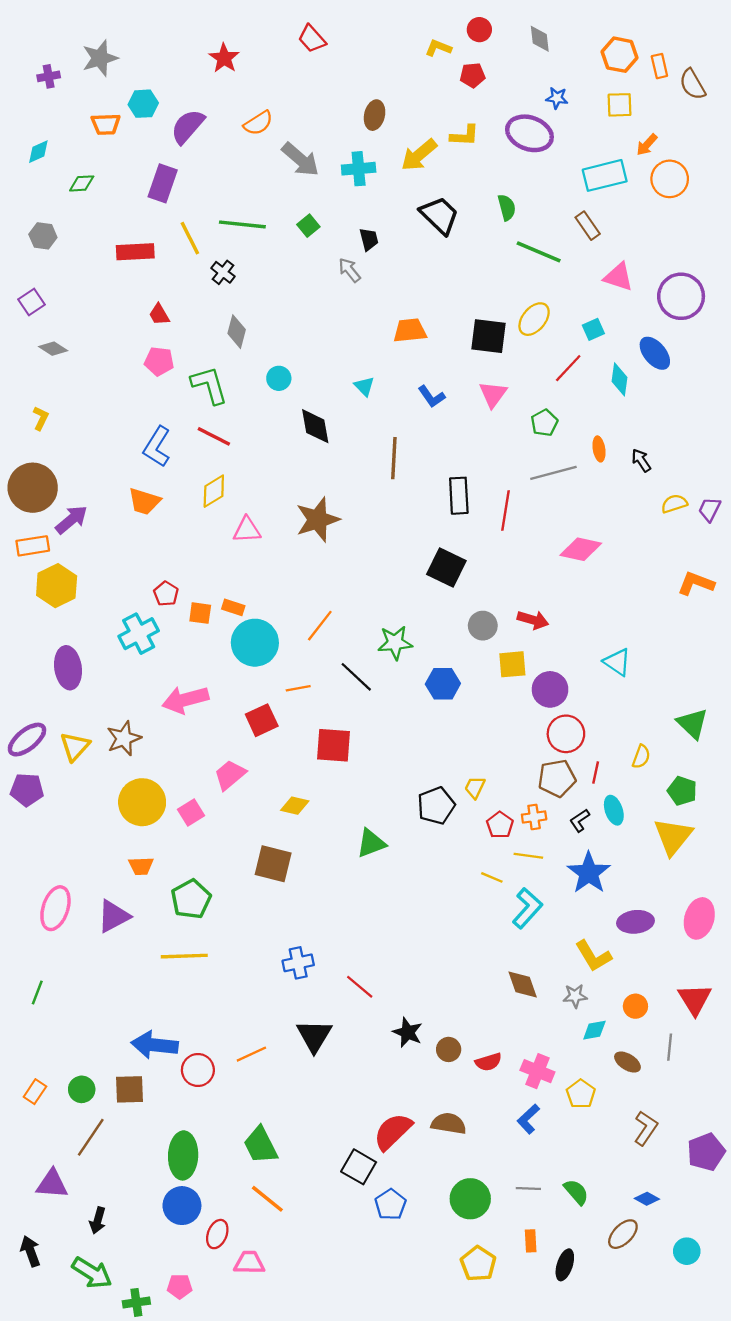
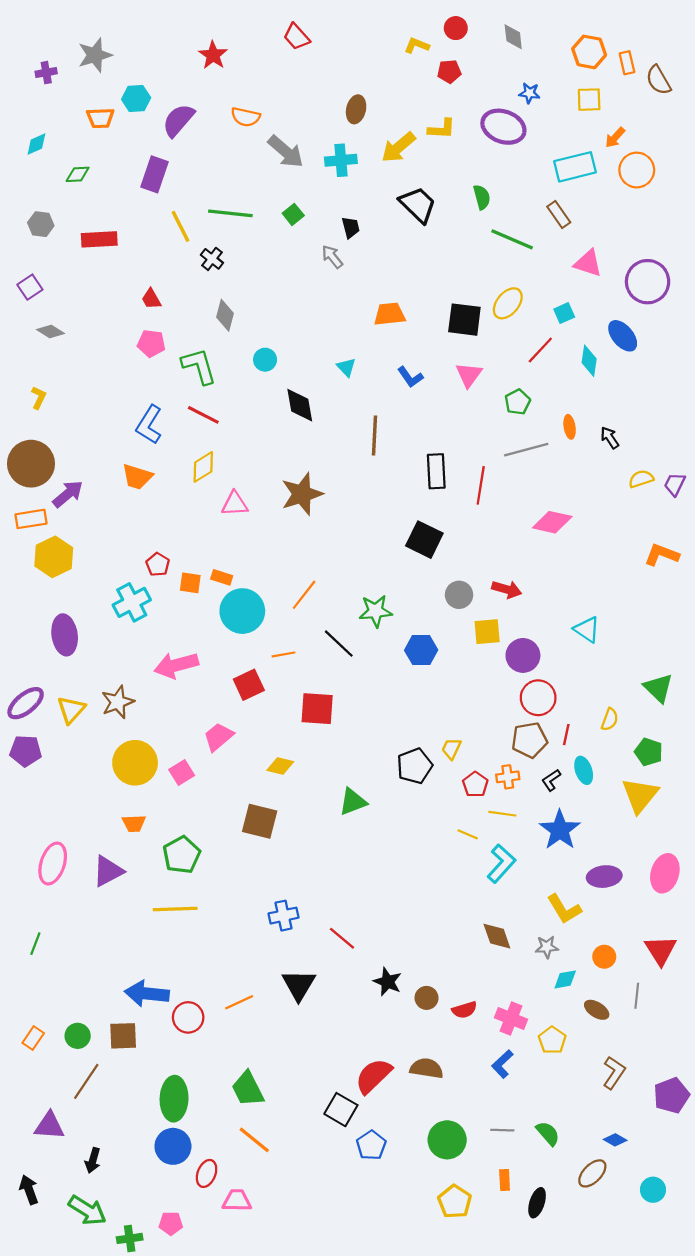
orange semicircle: (258, 123) -> (246, 117), turned 44
red rectangle: (135, 252) -> (99, 239), moved

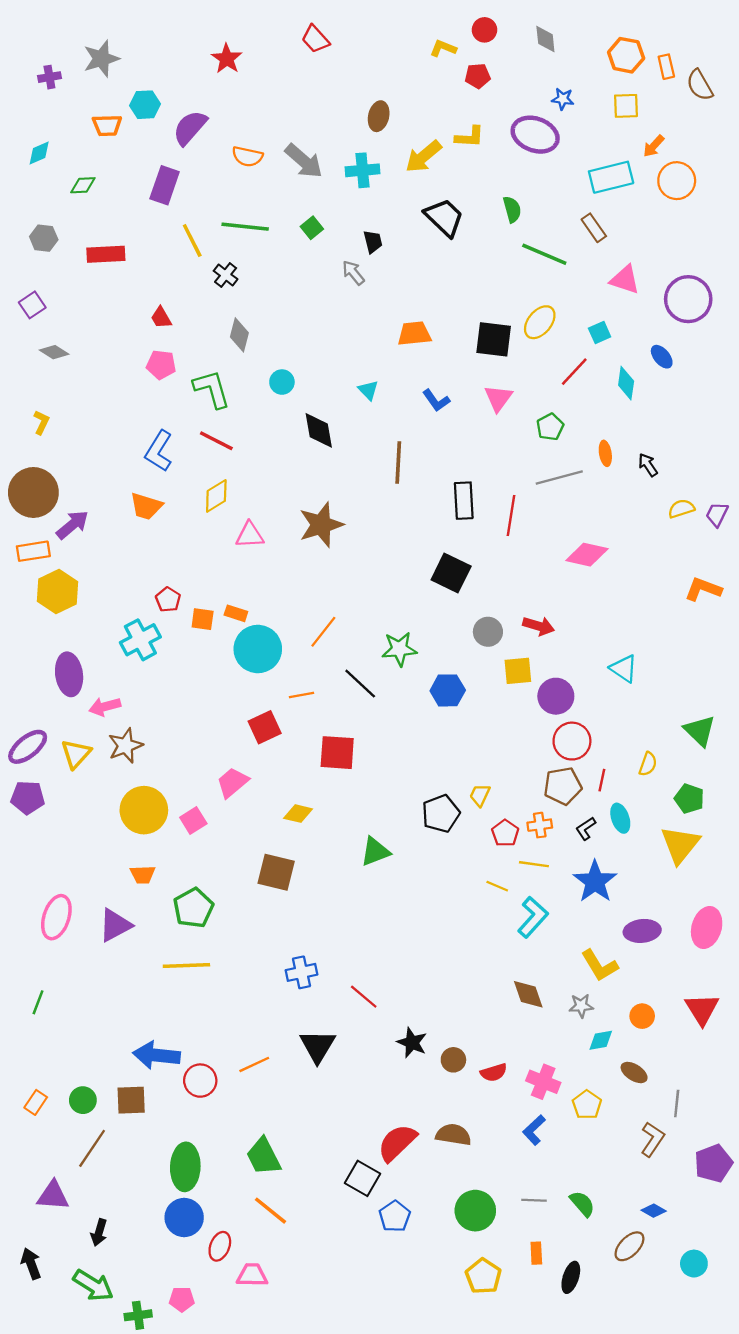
orange semicircle: (246, 117) -> (247, 156), moved
blue ellipse: (623, 336) -> (662, 357), size x0.7
pink arrow: (176, 665) -> (105, 707), moved, size x0.7
gray line: (637, 996) -> (677, 1104), moved

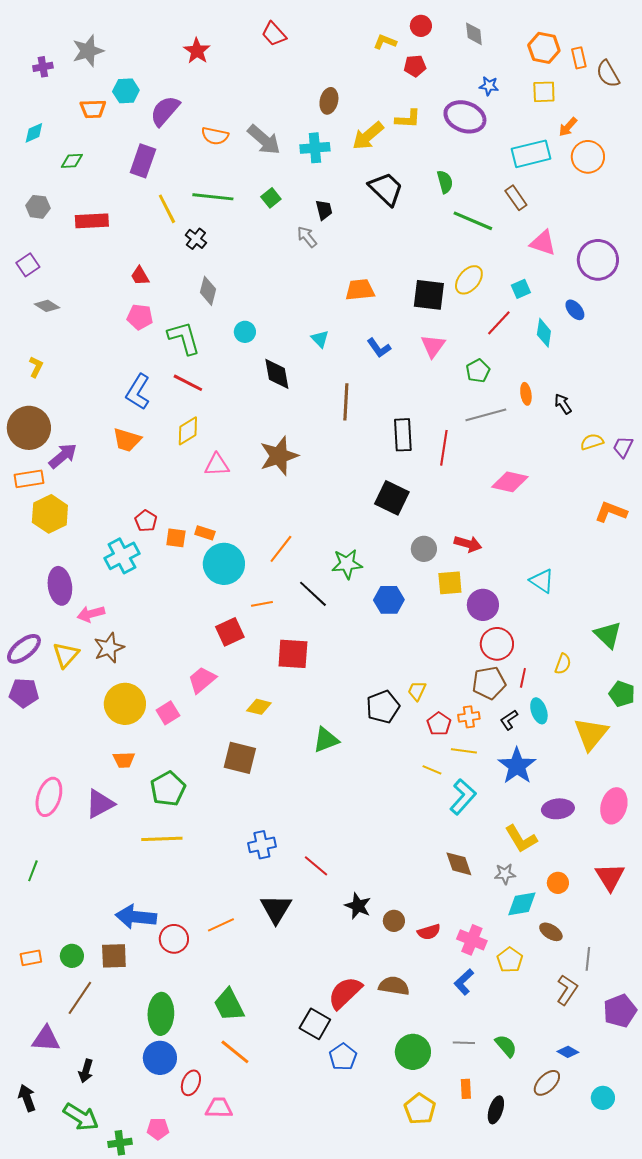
green pentagon: (689, 799) -> (622, 694), moved
cyan diamond: (601, 1040) -> (522, 904), size x1.4
orange rectangle: (36, 1102) -> (31, 958), turned 45

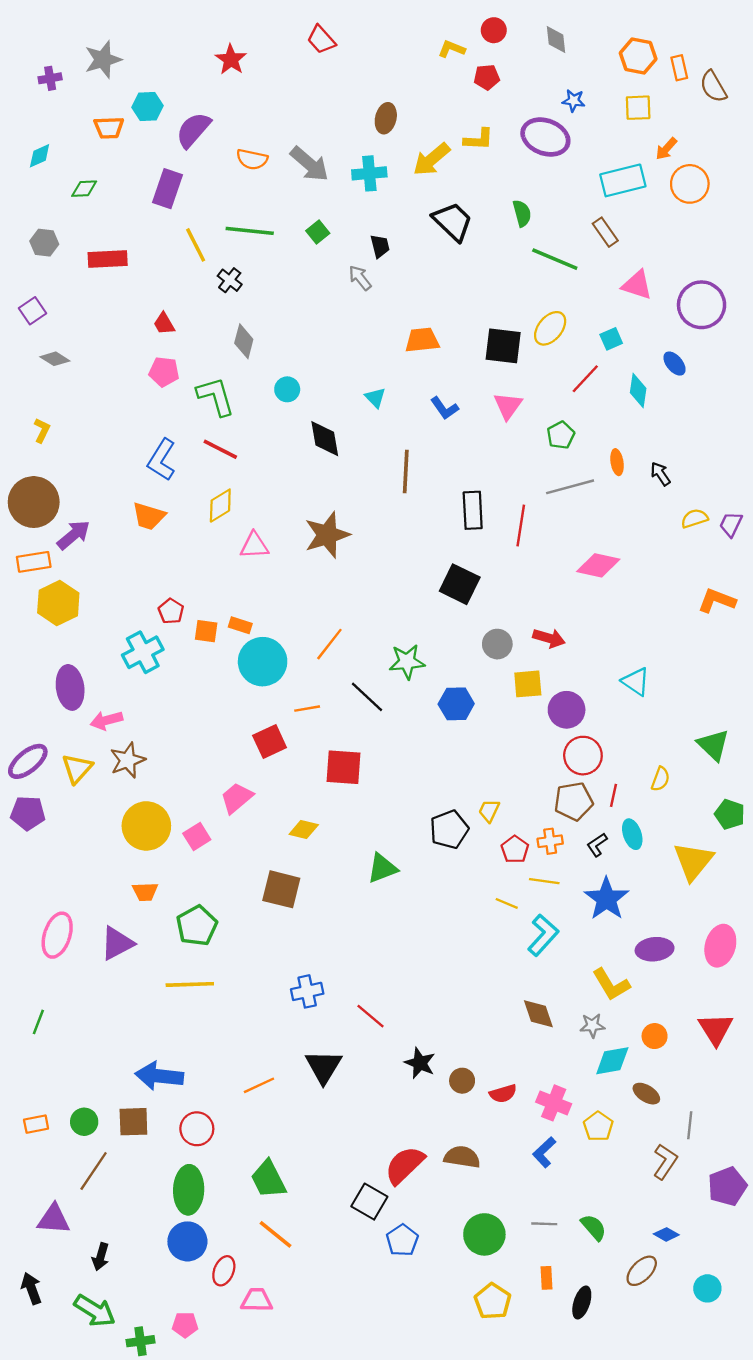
red circle: (174, 939) -> (197, 1129), moved

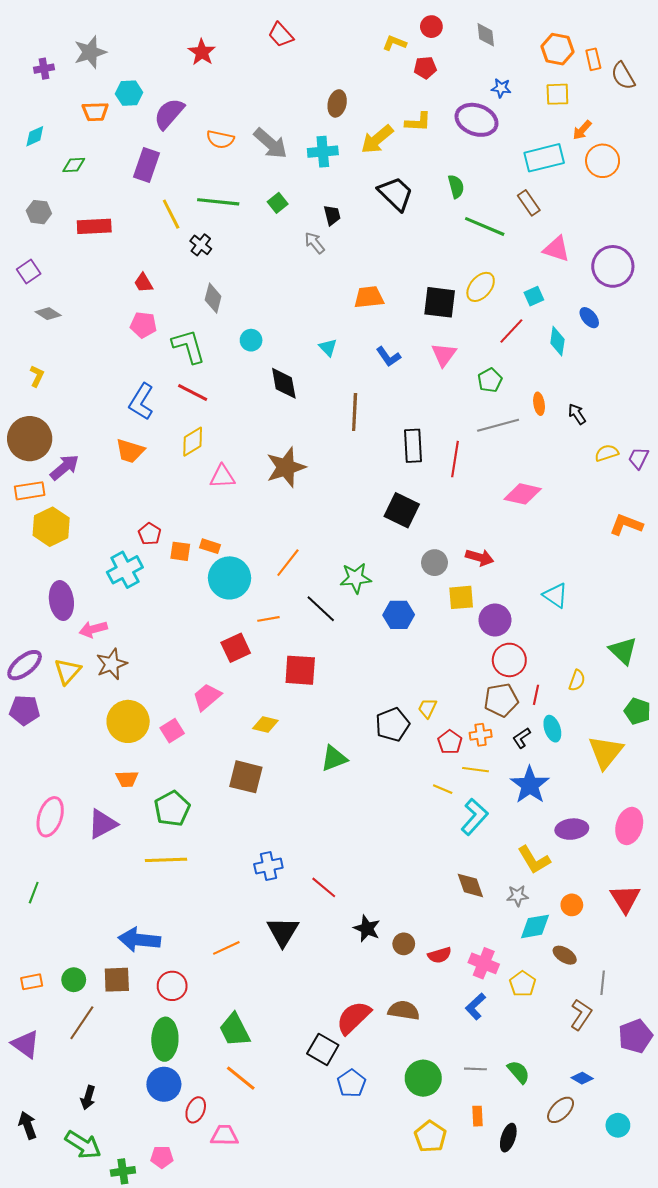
purple triangle: (54, 1219) -> (26, 1044), moved, turned 32

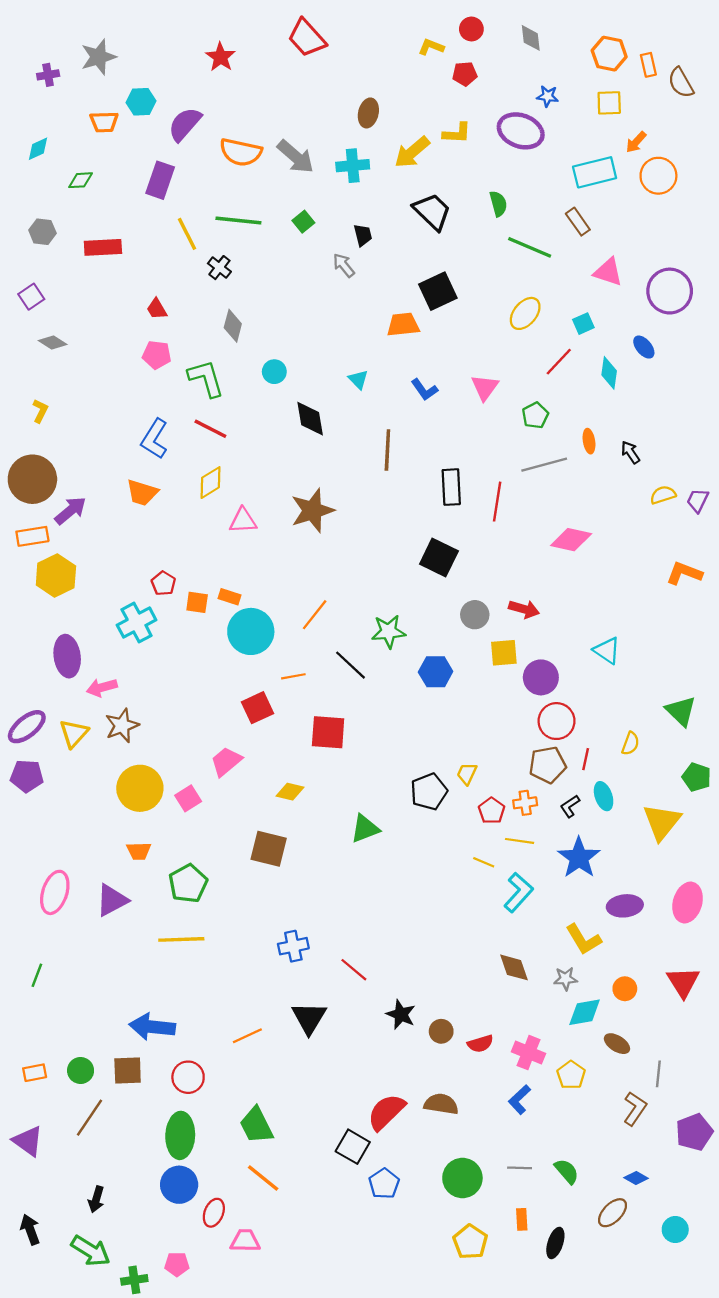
red trapezoid: (281, 35) -> (307, 38), size x1.4
orange semicircle: (220, 139) -> (241, 152), size x1.4
black square: (440, 302) -> (438, 291), moved, turned -32

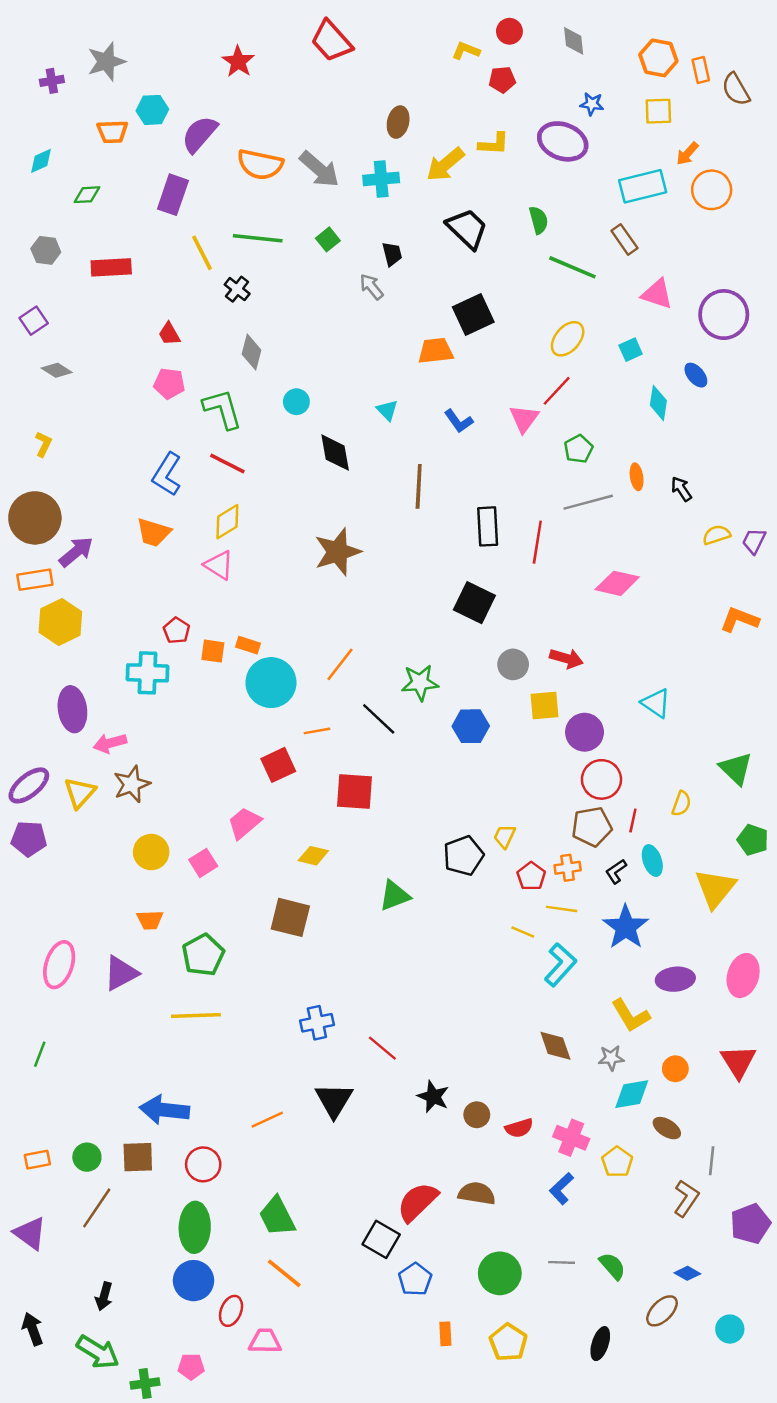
red line: (559, 362) -> (557, 391), moved
pink triangle: (243, 521) -> (219, 565), moved, turned 36
cyan cross: (137, 623) -> (147, 673), turned 30
yellow circle: (140, 788) -> (151, 852), size x0.7
orange rectangle: (522, 1219) -> (445, 1334), moved

